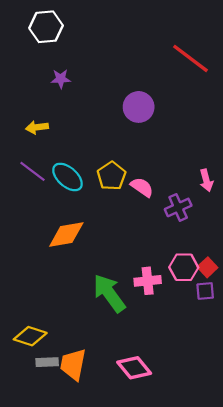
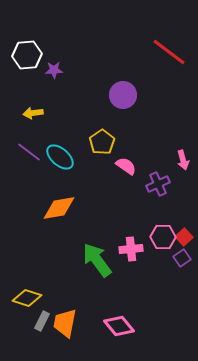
white hexagon: (46, 27) -> (27, 55), moved
yellow pentagon: (112, 176) -> (102, 142), moved
purple square: (205, 291) -> (182, 258), turned -30
gray rectangle: (47, 362) -> (42, 321), turned -60

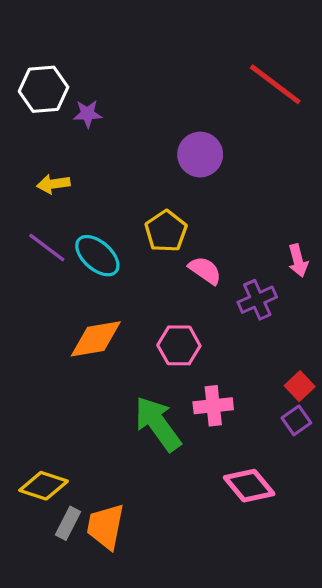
pink hexagon: (163, 237) -> (179, 345), moved
pink diamond: (119, 326) -> (249, 486), moved

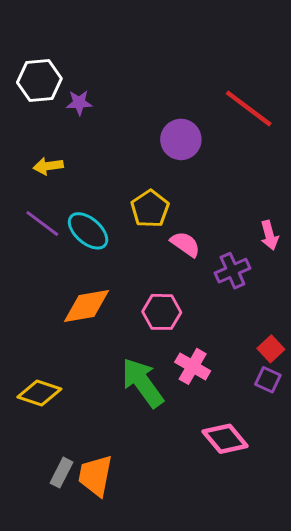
red line: (275, 84) -> (249, 109), moved
pink cross: (213, 406) -> (193, 366), turned 36
purple square: (296, 420) -> (268, 380), turned -30
yellow diamond: (44, 486) -> (39, 393), moved

